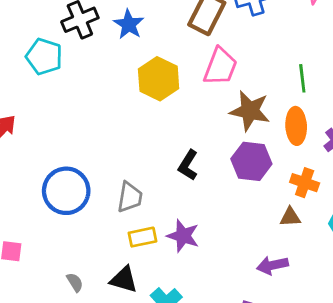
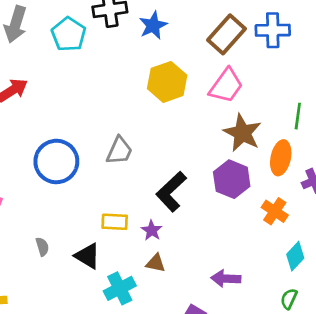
black L-shape: (188, 165) -> (171, 192), moved, size x1.4
gray trapezoid: (130, 197) -> (119, 151), moved
brown triangle: (290, 217) -> (156, 263), moved
purple star: (183, 236) -> (152, 230), size x0.7

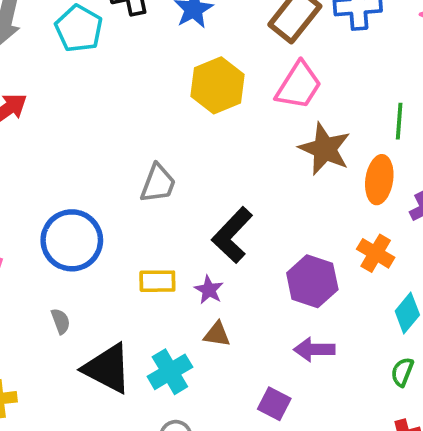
blue circle: (56, 161) -> (72, 240), moved
purple hexagon: (232, 179) -> (312, 281), moved
black triangle: (87, 256) -> (107, 368), moved, size x1.4

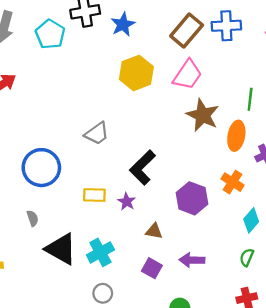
gray trapezoid: (158, 183) -> (97, 134), turned 32
brown triangle: (217, 334) -> (154, 231), moved
purple arrow: (314, 349) -> (192, 260), moved
purple square: (274, 404) -> (152, 268), moved

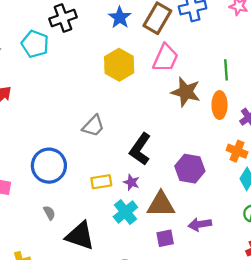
blue star: (123, 24) -> (120, 17), moved
orange cross: (232, 182) -> (237, 151), moved
brown triangle: (154, 231) -> (161, 204), size x1.8
cyan cross: (100, 252) -> (125, 212), moved
purple square: (152, 268) -> (165, 238), turned -30

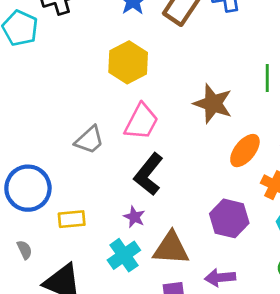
pink trapezoid: (165, 58) -> (141, 122), moved
orange ellipse: (220, 105) -> (245, 151), moved, turned 35
purple hexagon: (190, 169) -> (229, 218), moved
yellow rectangle: (101, 182) -> (72, 219), moved

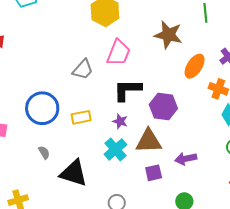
black L-shape: (149, 174) -> (127, 90), turned 56
purple hexagon: (229, 218) -> (163, 106), moved
yellow rectangle: (72, 219) -> (81, 117), moved

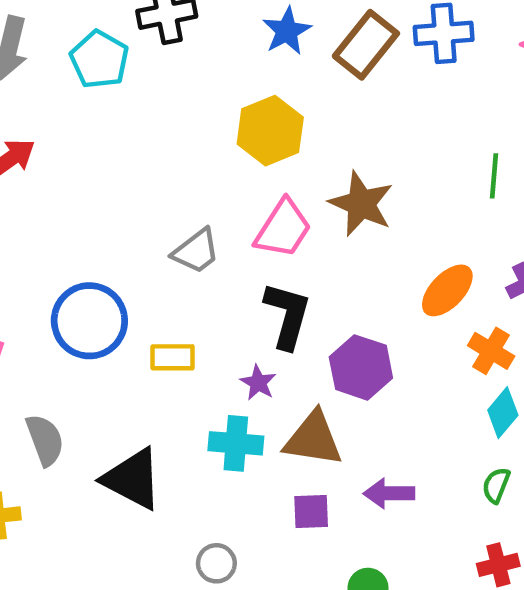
brown star: (168, 35) -> (361, 204), moved
black L-shape: (127, 90) -> (287, 315), turned 96
cyan cross: (115, 149) -> (236, 443), turned 35
gray semicircle: (44, 152) -> (45, 440), moved, size x1.6

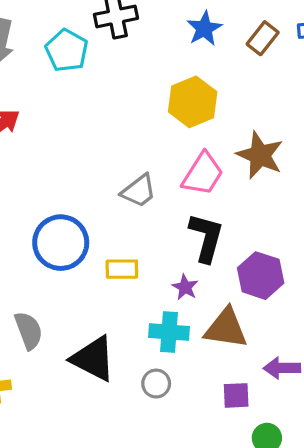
brown rectangle: (366, 45) -> (263, 38), size x0.7
purple square: (311, 512) -> (236, 395), moved
gray circle: (216, 563) -> (156, 384), moved

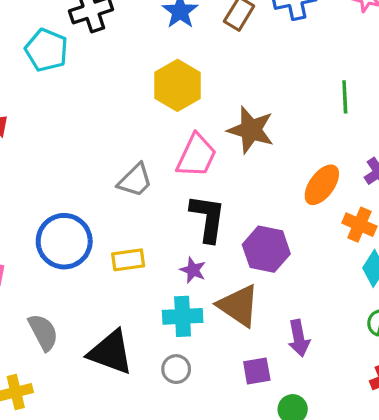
brown triangle: (226, 328) -> (238, 306), turned 33
purple arrow: (282, 368) -> (299, 338), turned -93

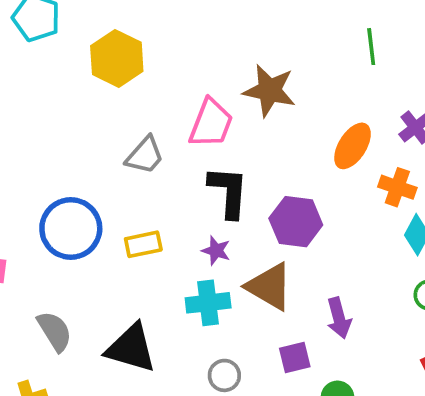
yellow hexagon: (178, 85) -> (117, 58), moved
gray circle: (176, 369) -> (224, 375), moved

